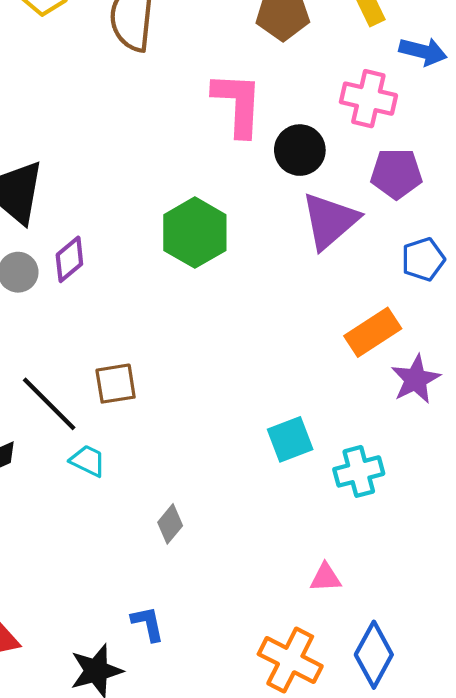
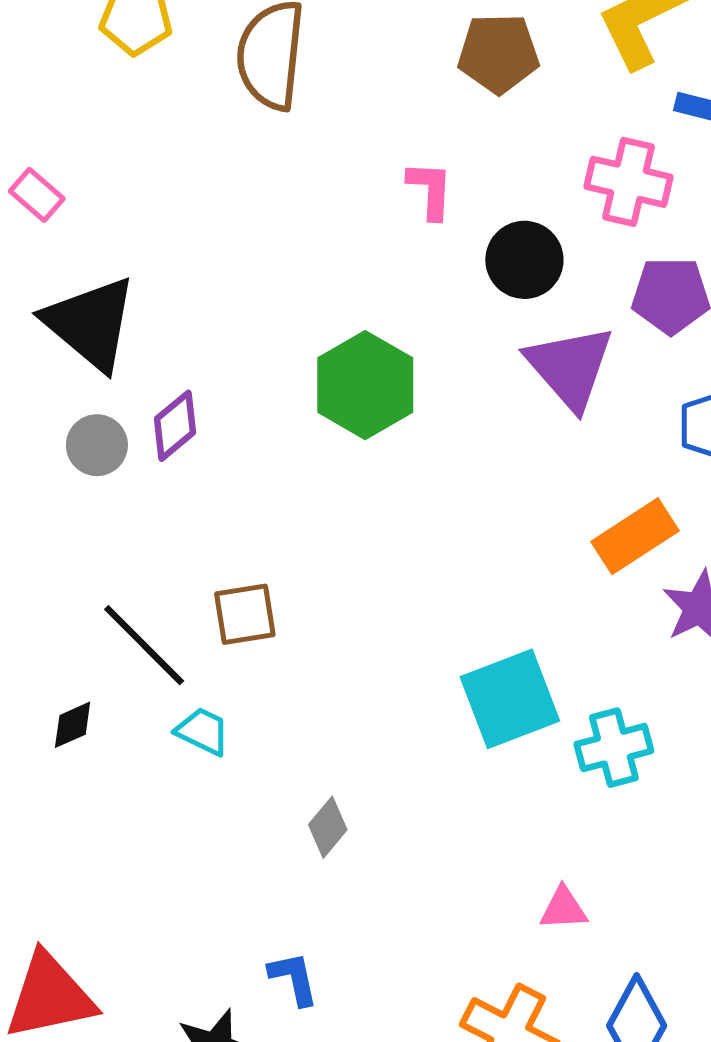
pink L-shape: (238, 104) -> (430, 190), size x0.6
purple triangle: (330, 221) -> (570, 367), turned -30
cyan square: (290, 439) -> (510, 699), size x1.4

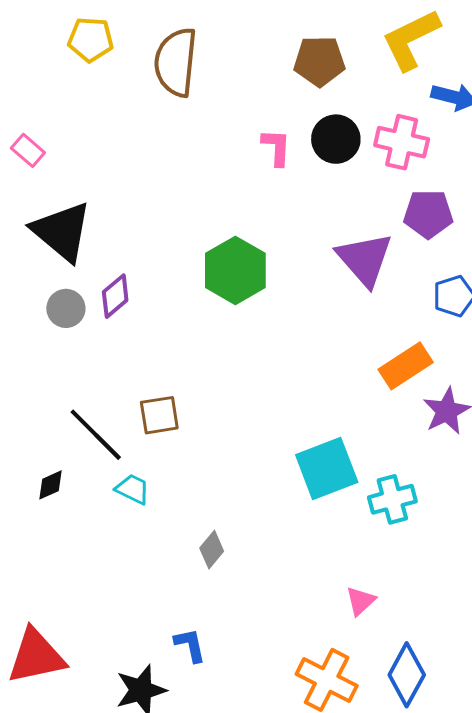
black circle: (524, 260) -> (336, 139), moved
pink triangle: (563, 908) -> (361, 601), turned -40

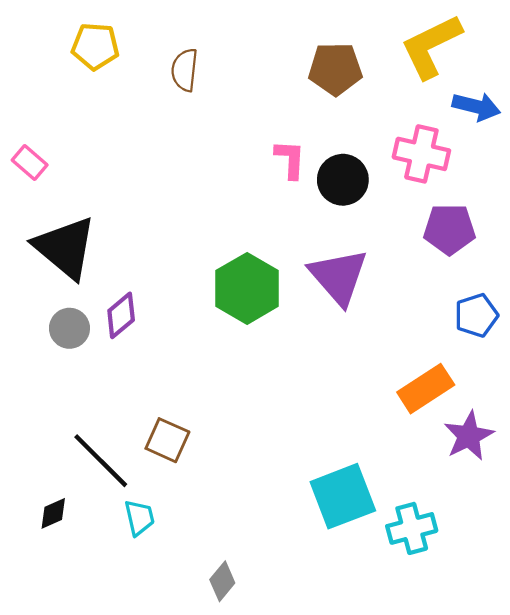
brown semicircle: (176, 62) -> (185, 70), size x0.6
black circle: (336, 139) -> (343, 180), moved
purple triangle: (365, 259) -> (339, 277), moved
brown square: (159, 415) -> (167, 440), turned 33
cyan trapezoid: (133, 489) -> (139, 518), turned 51

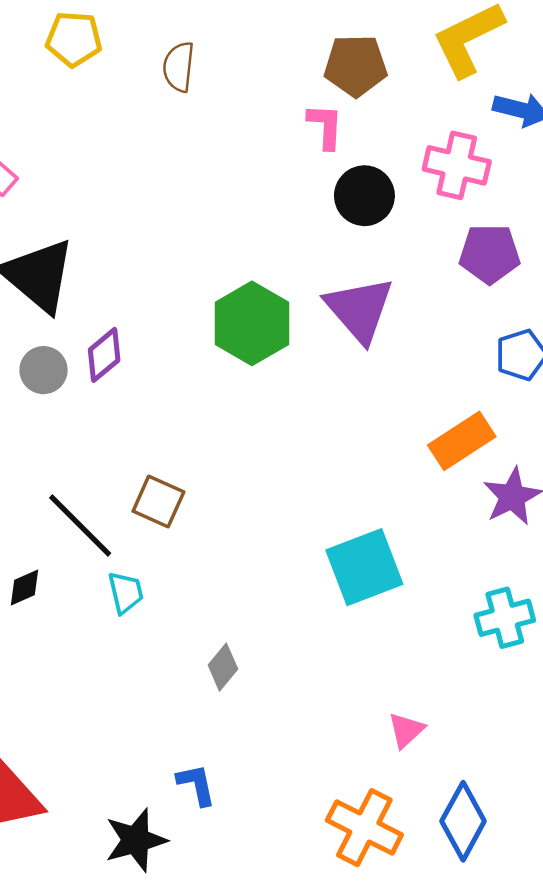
pink L-shape: (290, 159) -> (325, 126), moved
cyan cross: (412, 528) -> (505, 618), moved

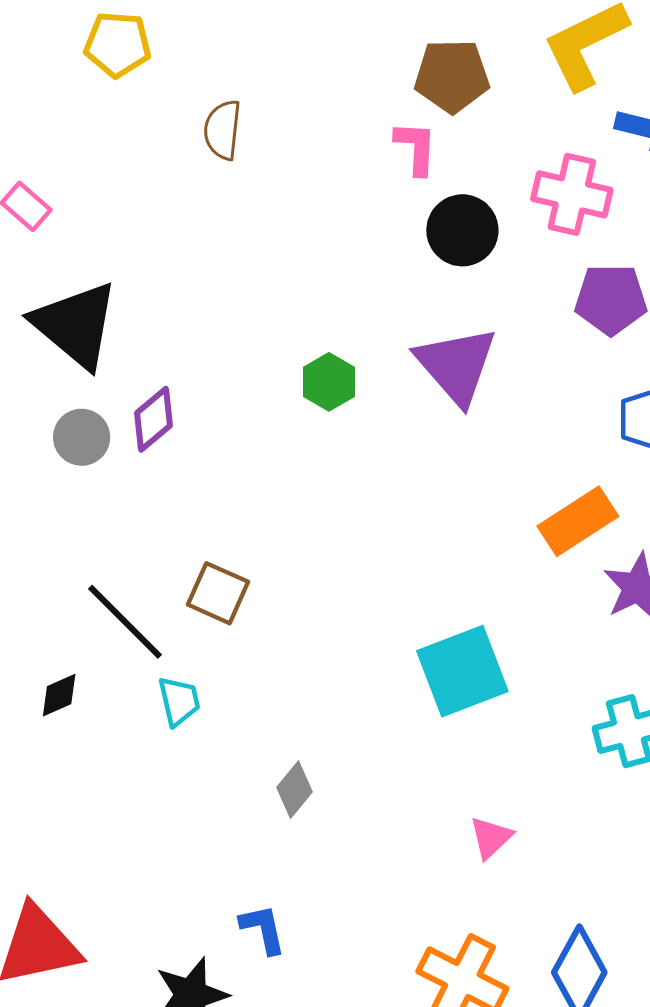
brown semicircle: (179, 67) -> (223, 130), moved
green hexagon: (252, 323) -> (329, 382), size x0.6
pink triangle: (406, 730) -> (491, 838), moved

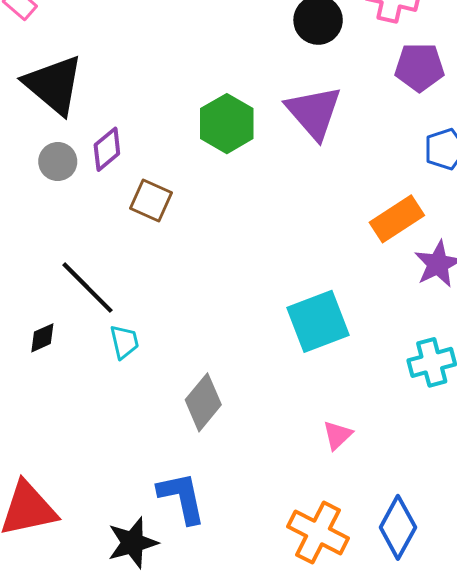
green hexagon: (329, 382) -> (227, 124), size x1.5
brown square: (218, 593) -> (151, 200), moved
gray diamond: (294, 790) -> (203, 402), size x1.5
blue L-shape: (263, 929) -> (182, 498), size x1.5

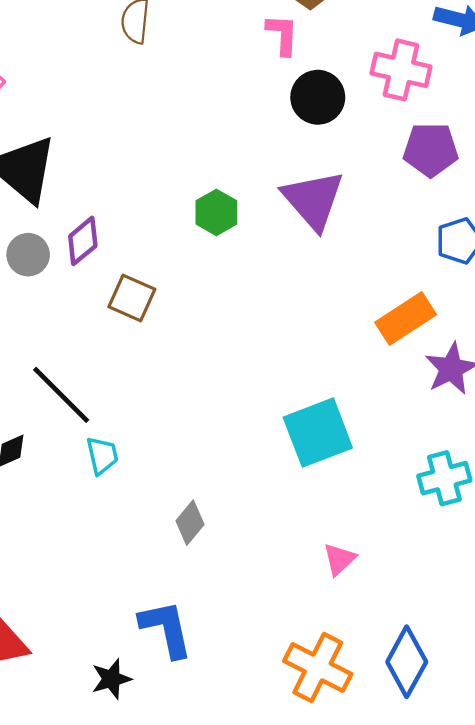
green hexagon: (227, 124) -> (216, 212), size x0.7
gray diamond: (203, 402) -> (190, 523), size x0.7
black star: (133, 543) -> (111, 679), size x0.7

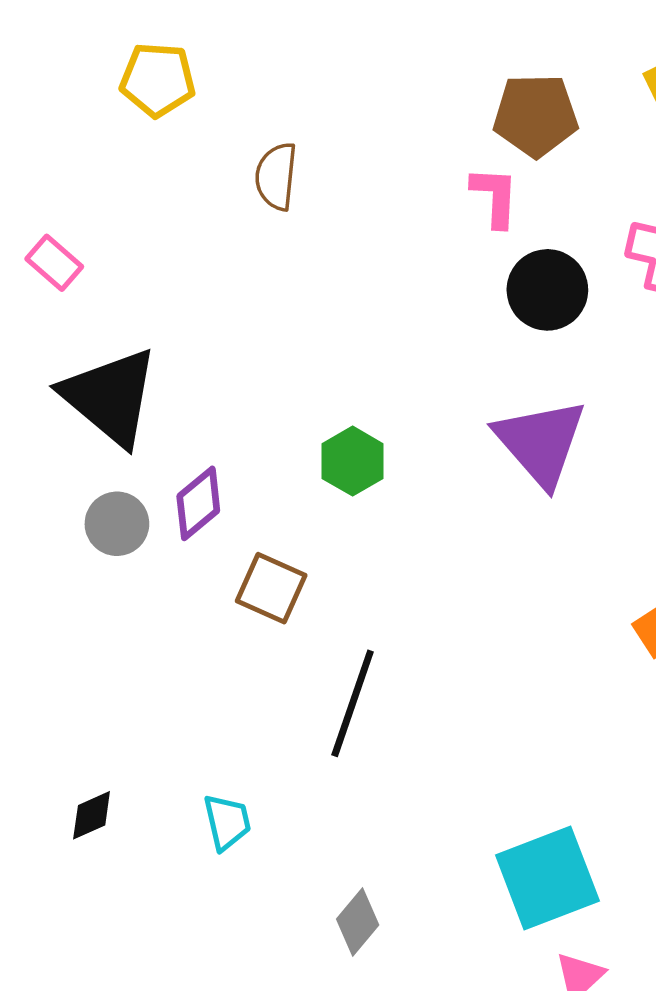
green hexagon: (216, 212) -> (353, 461), moved
black line: (61, 395) -> (353, 703), moved, turned 64
cyan square: (318, 433) -> (547, 878), moved

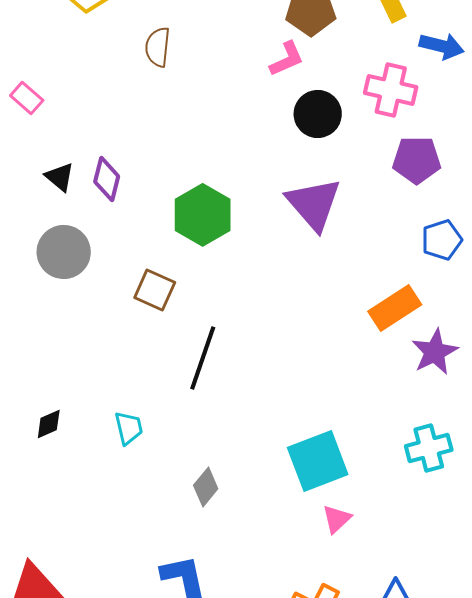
pink L-shape: (495, 197) -> (287, 59), turned 63
black triangle: (110, 397) -> (60, 177), size x0.5
green hexagon: (353, 461) -> (203, 215), size x1.5
purple diamond: (198, 503) -> (107, 179), moved, turned -36
gray circle: (117, 524) -> (64, 252), size x1.4

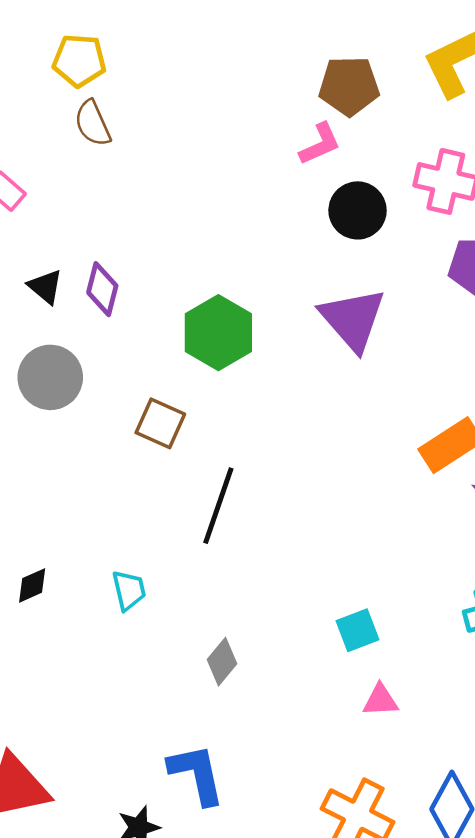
brown semicircle: (158, 47) -> (93, 123), moved, turned -30
cyan square: (318, 461) -> (358, 630), size x0.6
pink triangle: (337, 519) -> (380, 700), turned 40

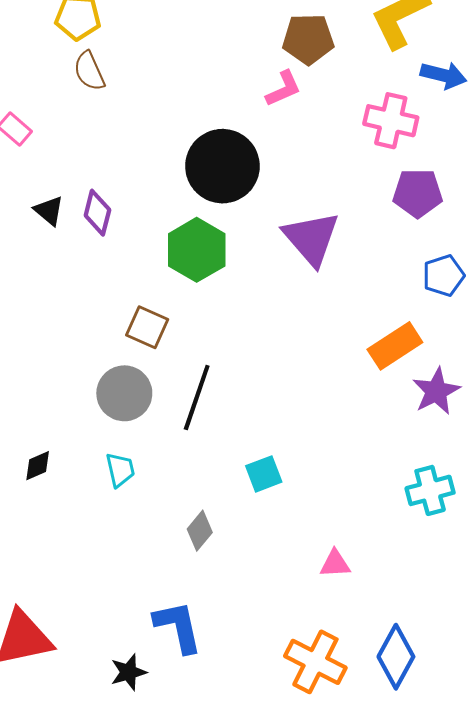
black circle: (358, 210) -> (222, 166), moved, size x1.5
gray circle: (50, 377) -> (124, 393), moved
cyan square: (358, 630) -> (264, 474), moved

